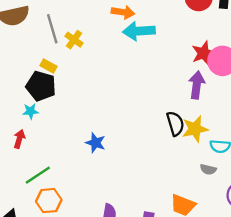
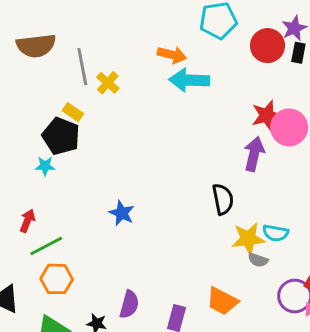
yellow star: (195, 129) -> (248, 239), moved
red arrow: (19, 139) -> (27, 221), moved

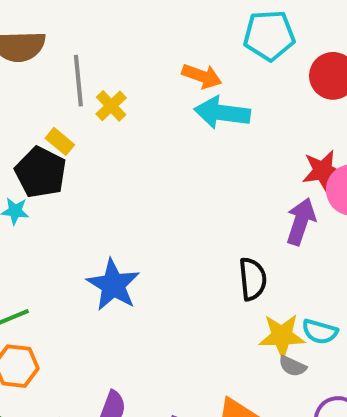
blue star: (122, 213) -> (113, 285), size x1.5

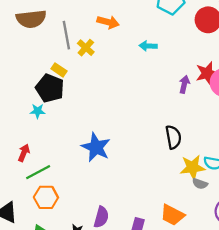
orange arrow: (202, 76) -> (108, 22), moved
cyan arrow: (222, 113) -> (148, 46), size x0.6
purple arrow: (301, 221) -> (184, 84), moved, size x0.7

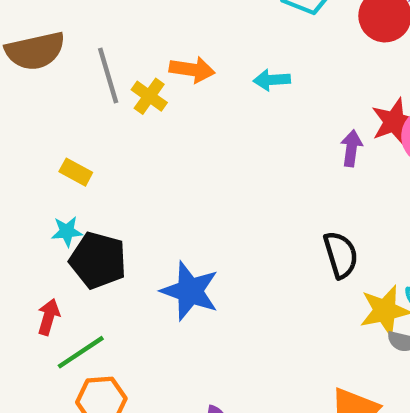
orange arrow: (108, 22) -> (192, 70), moved
yellow rectangle: (59, 70) -> (76, 172), moved
black pentagon: (50, 88) -> (98, 260), moved

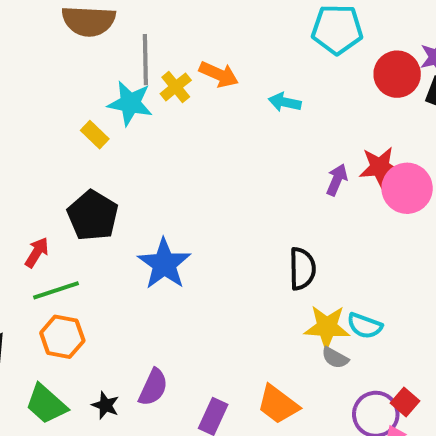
cyan star: (67, 231) -> (130, 103), moved, size x1.6

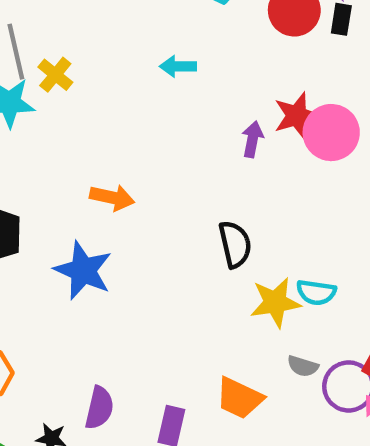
orange arrow: (219, 74) -> (112, 198), moved
gray semicircle: (335, 358) -> (303, 366), moved

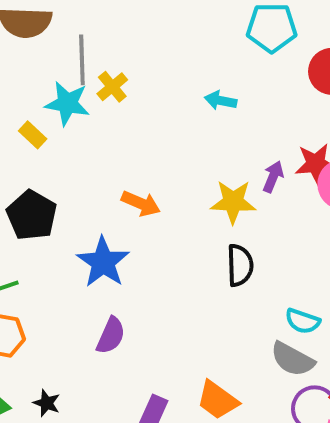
yellow star: (275, 302) -> (233, 202), moved
gray semicircle: (303, 366) -> (293, 359), moved, size x1.6
purple semicircle: (99, 408) -> (111, 336), moved

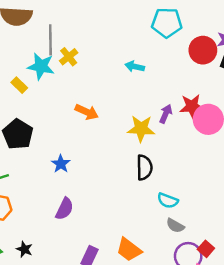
orange arrow: (141, 204) -> (87, 112), moved
blue star: (103, 262) -> (61, 164), size x0.6
cyan semicircle: (303, 321) -> (168, 201), moved
gray semicircle: (293, 359) -> (175, 226), size x0.7

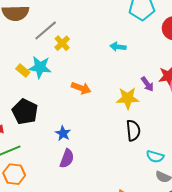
gray line: (50, 40) -> (46, 30), turned 55
cyan star: (41, 66) -> (40, 67), moved
purple arrow: (166, 114) -> (147, 84), turned 126
purple semicircle: (65, 209) -> (67, 159), moved

